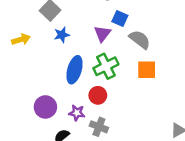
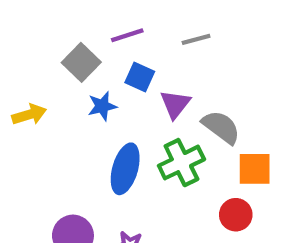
blue square: (120, 19) -> (140, 77), moved
gray semicircle: (140, 39) -> (221, 127), moved
red circle: (98, 95) -> (236, 215), moved

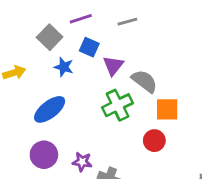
blue star: (102, 106) -> (64, 67), turned 30
blue ellipse: (125, 169) -> (50, 109), moved, turned 36

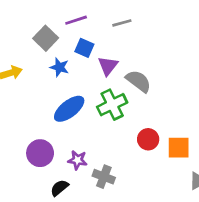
blue ellipse: (50, 109) -> (69, 109), moved
orange square: (167, 109) -> (179, 148), moved

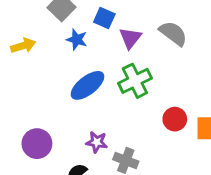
gray semicircle: (138, 81) -> (173, 33), moved
purple circle: (40, 153) -> (37, 144), moved

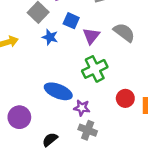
blue ellipse: (87, 85) -> (58, 91), moved, turned 60
purple star: (97, 142) -> (82, 108), moved

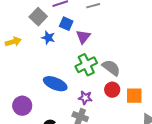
gray semicircle: (124, 32) -> (111, 68), moved
purple star: (82, 108) -> (85, 98), moved

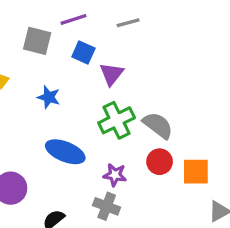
gray square: (38, 17) -> (37, 41), turned -30
blue star: (48, 38) -> (49, 97), moved

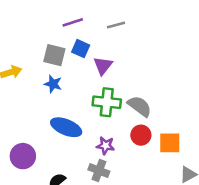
gray square: (37, 41) -> (54, 55), moved
green cross: (117, 120) -> (107, 102), turned 32

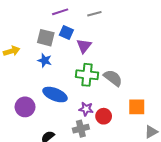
red circle: (141, 135) -> (104, 116), moved
purple circle: (23, 156) -> (25, 107), moved
gray cross: (99, 171) -> (81, 129), turned -35

